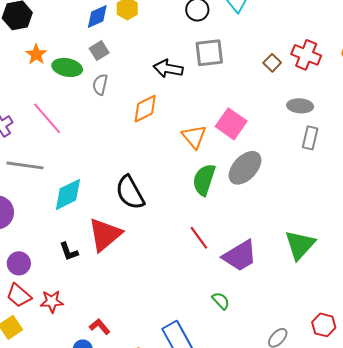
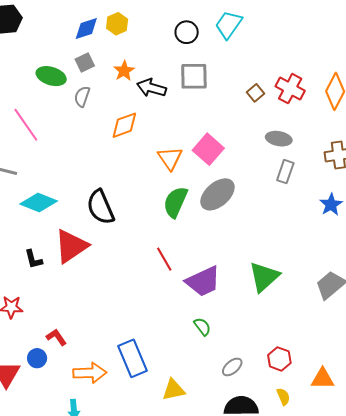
orange star: (36, 54) -> (124, 71), moved
cyan diamond: (68, 194) -> (39, 202), turned 42
green semicircle: (221, 301) -> (202, 327), moved

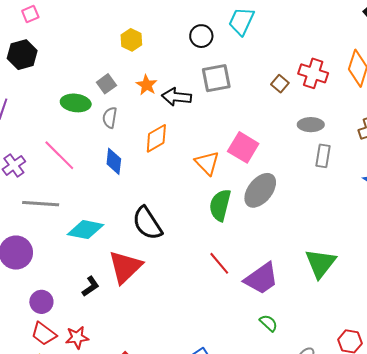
blue diamond: (86, 29) -> (114, 161), moved, turned -56
black L-shape: (34, 259) -> (91, 286), turned -100

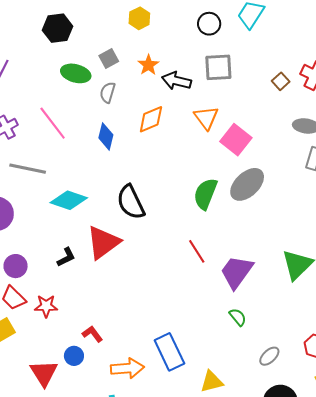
black hexagon: (22, 55) -> (58, 28), moved
orange triangle: (207, 163) -> (206, 118), moved
purple trapezoid: (261, 278) -> (237, 272), turned 153

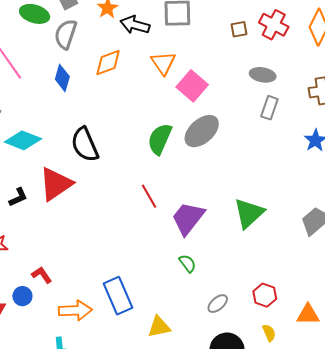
brown square: (281, 81) -> (239, 29), turned 30
gray semicircle: (108, 92) -> (66, 34), size x1.4

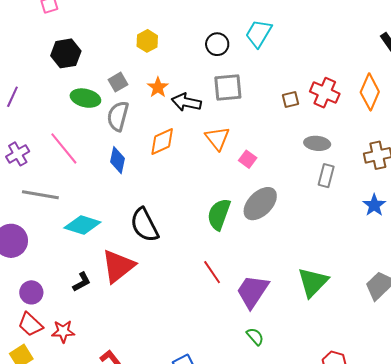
pink square: (192, 86) -> (248, 159), size x0.6

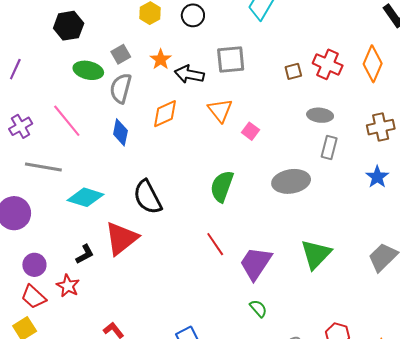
black circle: (217, 44) -> (193, 15), moved
gray ellipse: (260, 204) -> (291, 181), moved, turned 36
red star: (63, 331) -> (68, 286), moved, turned 30

